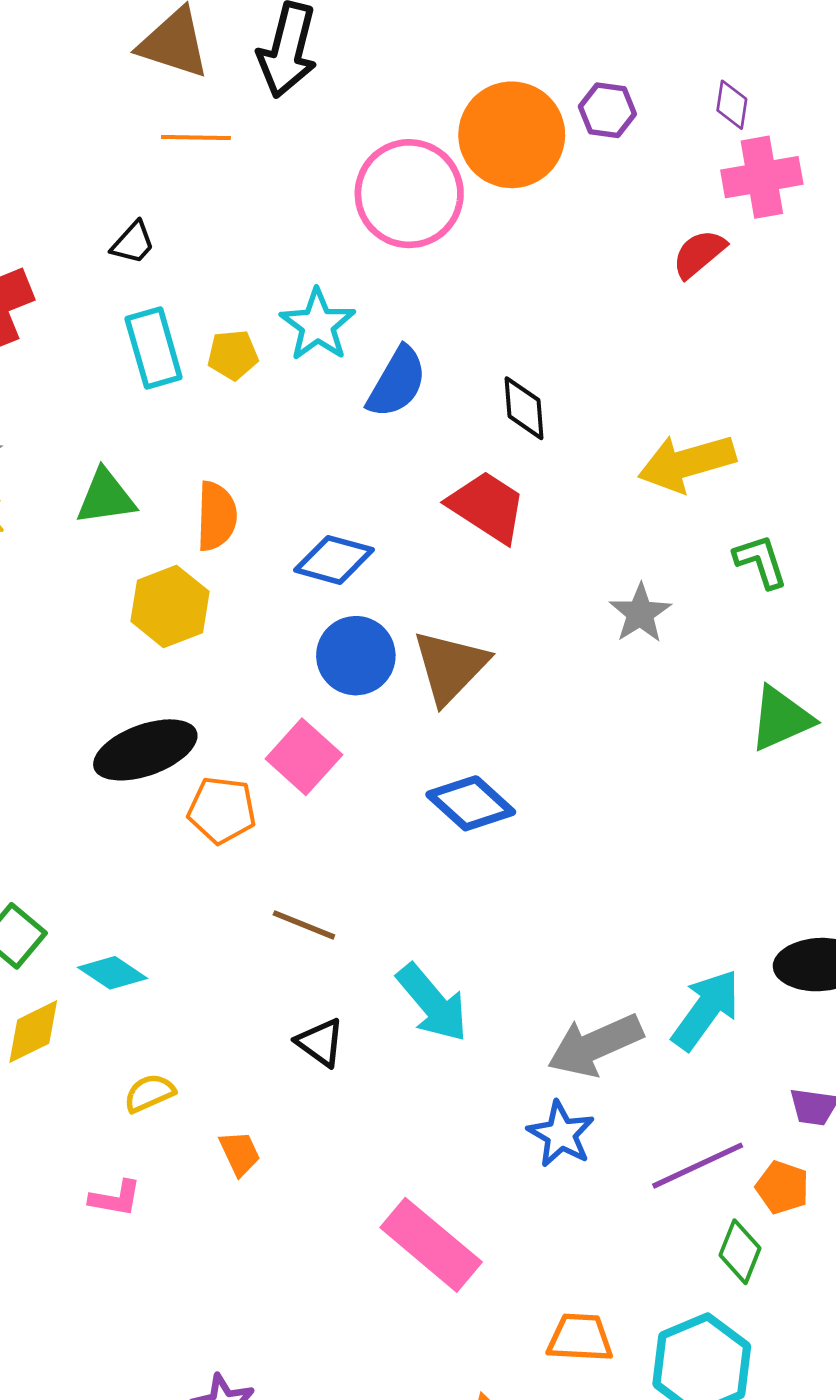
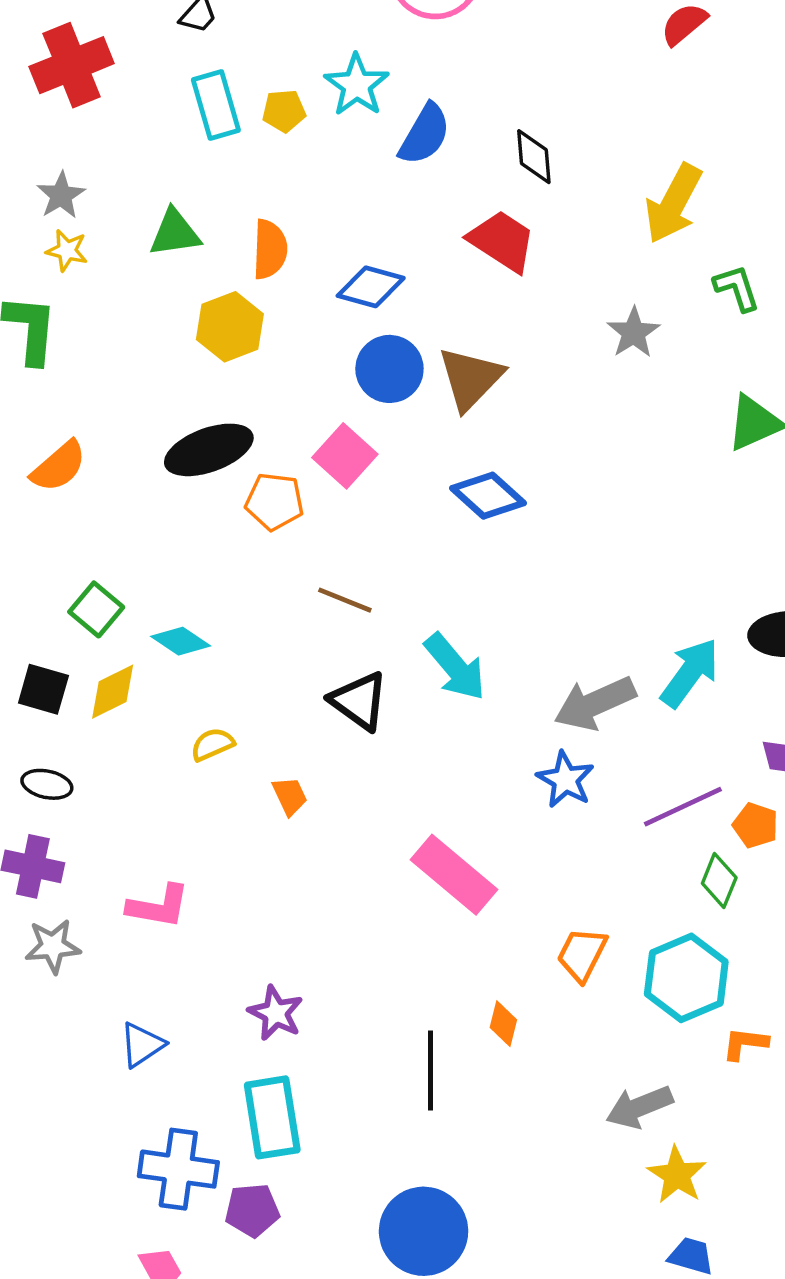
yellow arrow: (687, 463) -> (673, 204), turned -46
black triangle: (320, 1043) -> (359, 701), size x1.4
pink L-shape: (115, 1198) -> (158, 906), moved, size x1.4
orange trapezoid: (580, 1338) -> (582, 954), turned -66

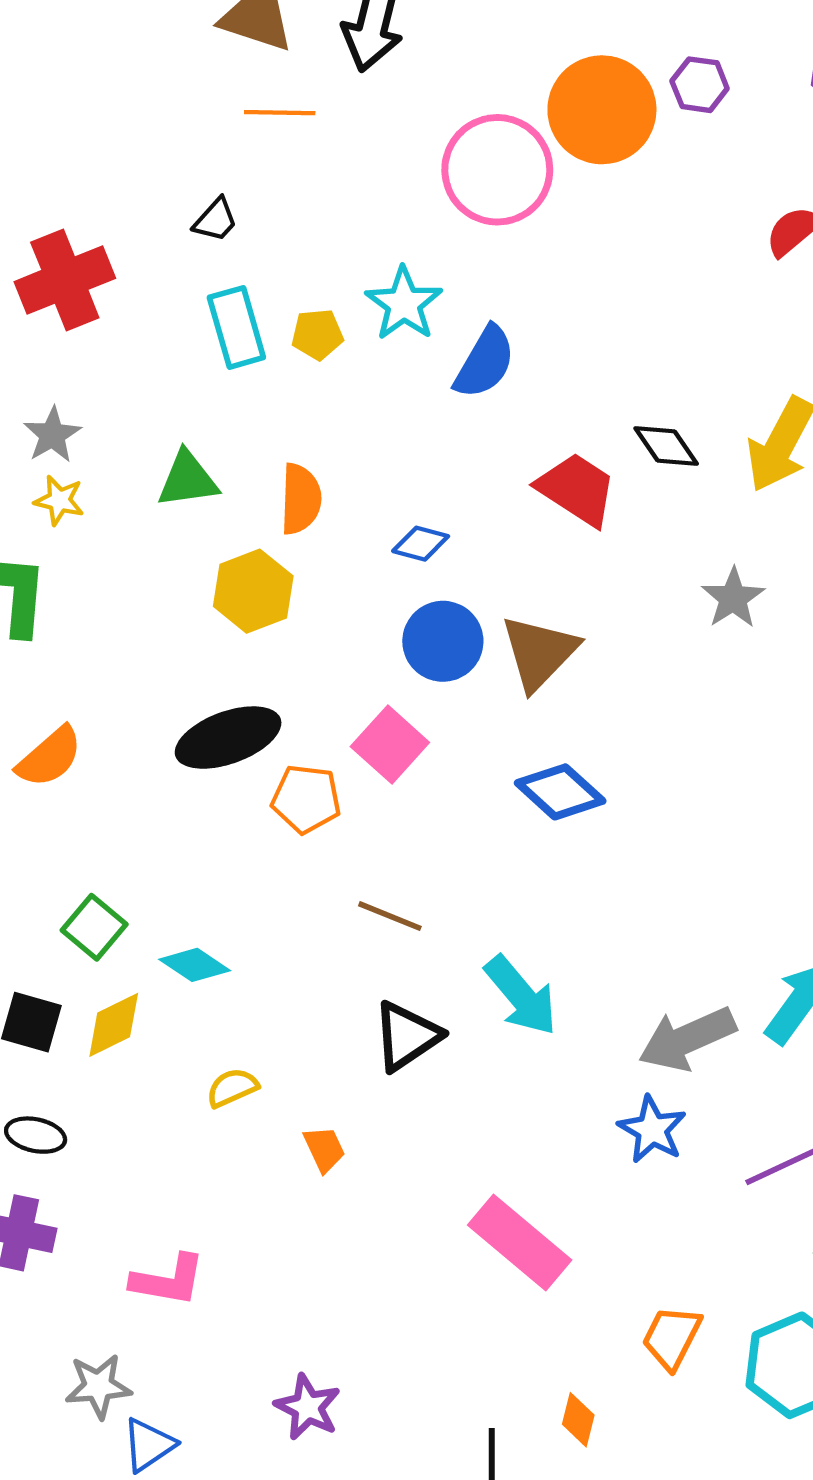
black diamond: (534, 157) -> (666, 446), moved, turned -30
blue diamond: (371, 287) -> (421, 544), size x0.7
black triangle: (359, 701) -> (407, 1036), turned 50
gray star: (53, 946) -> (98, 1386), moved

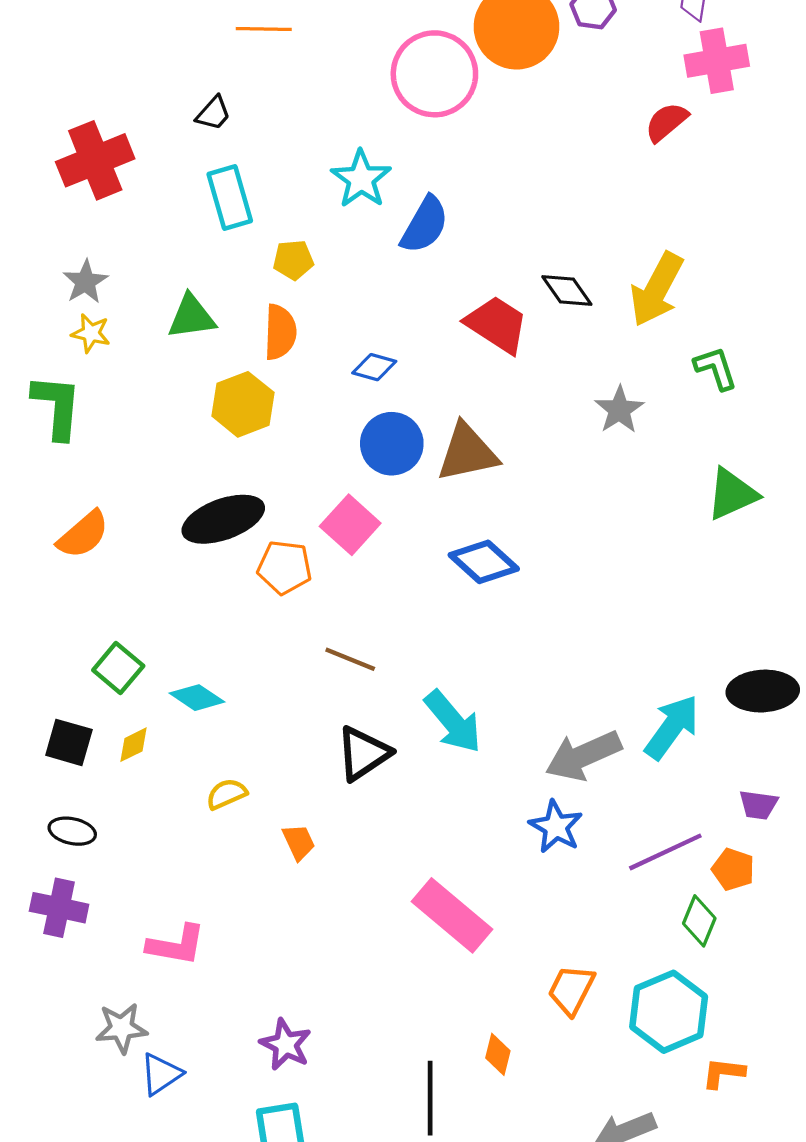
yellow pentagon: (317, 334) -> (293, 260), moved
brown triangle: (539, 652) -> (467, 452), turned 34
yellow diamond: (114, 1025) -> (134, 745), size x0.7

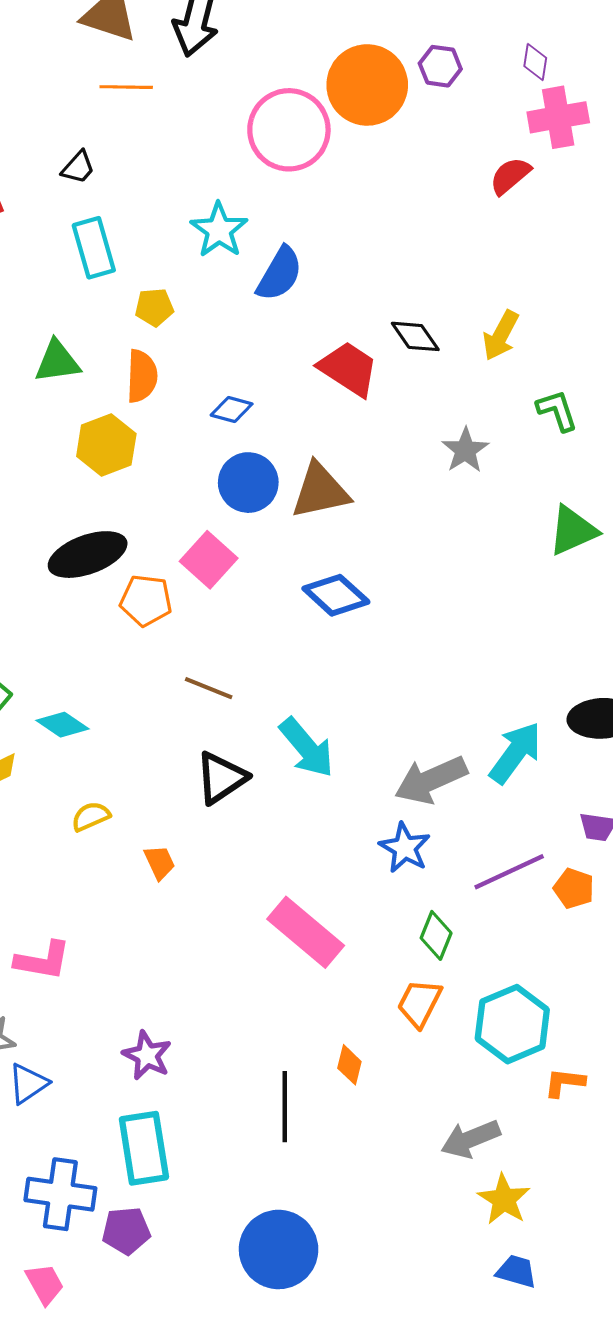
yellow arrow: (657, 289) -> (501, 335), size x0.7
green diamond: (699, 921) -> (436, 935), moved

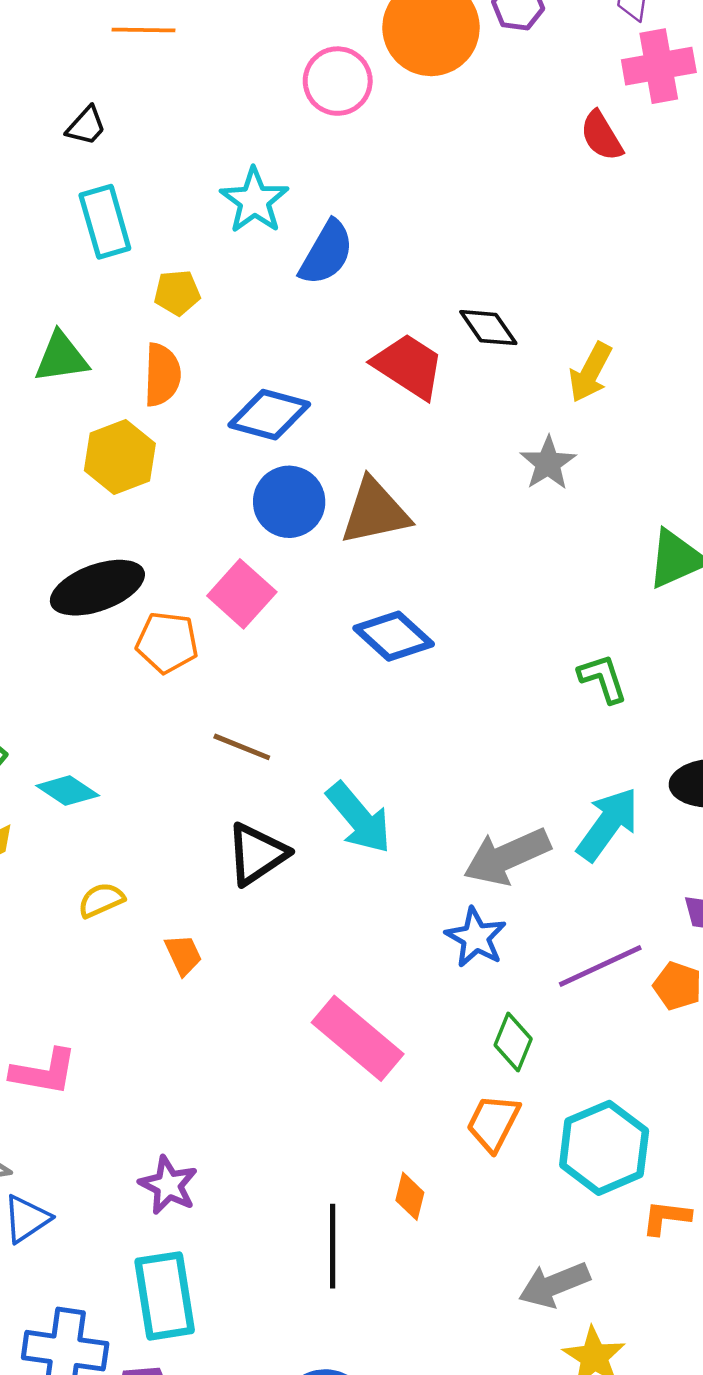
pink circle: (289, 130) -> (338, 81), size x0.7
red semicircle: (510, 176) -> (602, 136), turned -81
yellow arrow: (501, 335) -> (590, 372), moved
blue diamond: (232, 409) -> (269, 415), size x1.6
green L-shape: (557, 411) -> (603, 679), moved

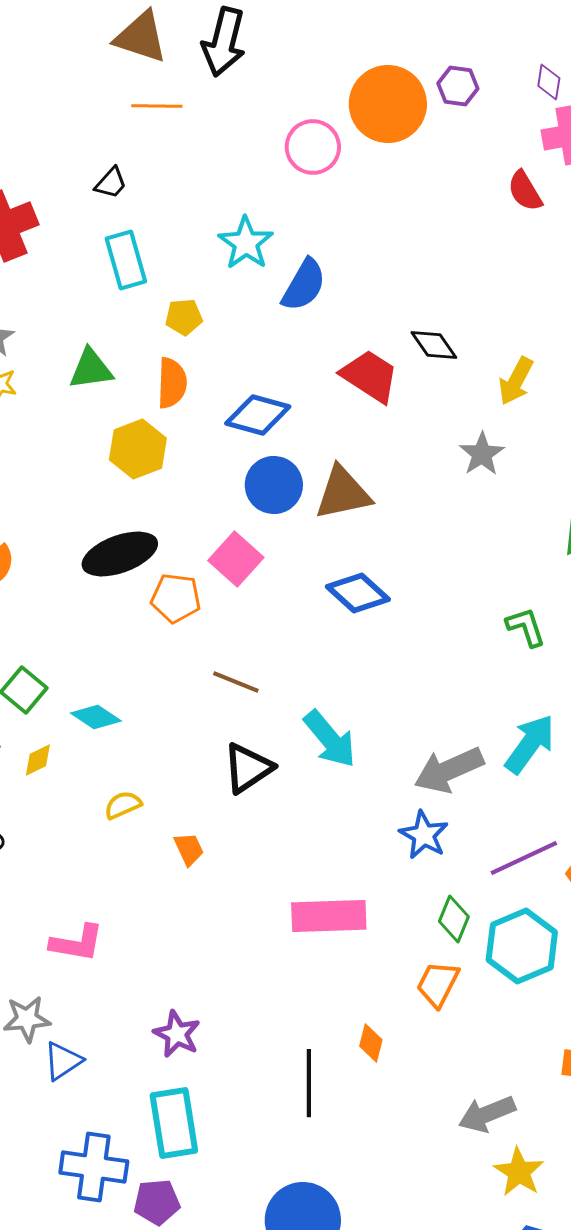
pink rectangle: (358, 1038) -> (329, 916), turned -42
cyan hexagon: (604, 1148) -> (522, 946), moved

